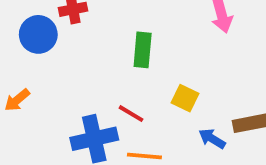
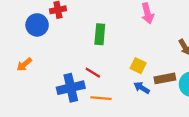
yellow square: (185, 98) -> (138, 66), moved

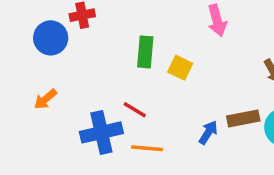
orange arrow: (24, 64) -> (45, 99), moved
yellow square: (138, 66) -> (180, 68), moved
blue arrow: (142, 88) -> (208, 132), turned 91

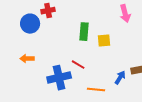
yellow square: (180, 68) -> (104, 41), turned -32
orange arrow: (45, 99) -> (27, 59), turned 40
orange line: (147, 148) -> (96, 90), moved

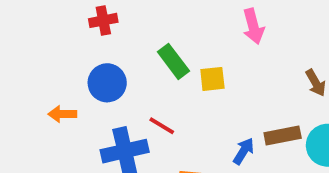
blue circle: (30, 24) -> (107, 83), moved
green rectangle: (84, 32) -> (173, 61), turned -42

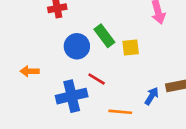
blue circle: (107, 83) -> (77, 46), moved

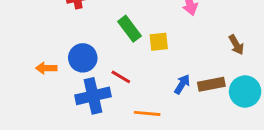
blue circle: (77, 46) -> (83, 58), moved
blue arrow: (152, 96) -> (182, 84), moved

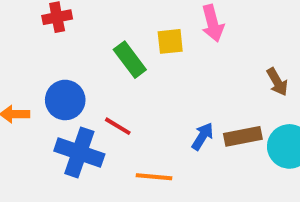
yellow square: (159, 42) -> (170, 41), moved
blue cross: (93, 96) -> (79, 152), turned 32

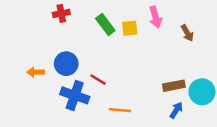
green rectangle: (130, 60) -> (105, 24), moved
brown arrow: (277, 82) -> (187, 33), moved
blue arrow: (202, 136) -> (176, 110), moved

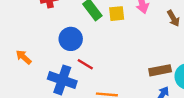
blue circle: (66, 64) -> (71, 39), moved
orange arrow: (36, 72) -> (24, 57), turned 42

